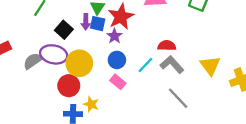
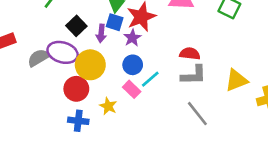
purple arrow: (86, 22) -> (101, 33), moved
gray L-shape: (172, 64) -> (194, 75), turned 125
cyan line: (145, 65) -> (150, 79), moved
yellow triangle: (210, 66) -> (236, 80), turned 40
yellow star: (91, 104) -> (108, 106), moved

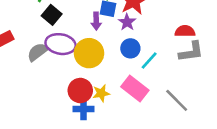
black square: (76, 26) -> (52, 15), moved
red circle: (76, 89) -> (80, 90), moved
pink rectangle: (132, 89) -> (135, 89), moved, size x1.5
yellow star: (108, 106) -> (101, 93), moved, turned -30
gray line: (197, 114) -> (177, 100), moved

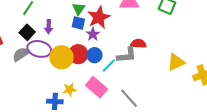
black square: (52, 15) -> (27, 32), moved
purple arrow: (96, 21) -> (49, 27), moved
gray L-shape: (191, 52) -> (127, 55), moved
red circle: (80, 90) -> (78, 54), moved

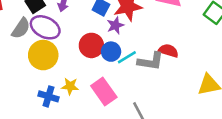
gray semicircle: (21, 54) -> (21, 28), turned 144
yellow circle: (61, 57) -> (43, 55), moved
cyan line: (109, 65) -> (127, 57), moved

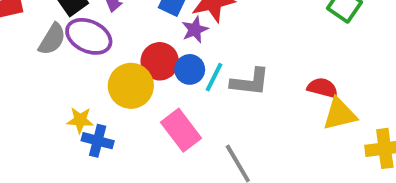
red semicircle: (168, 51) -> (323, 88), moved
yellow circle: (43, 55) -> (131, 86), moved
cyan line: (127, 57) -> (214, 77), turned -30
yellow star: (70, 86) -> (80, 120), moved

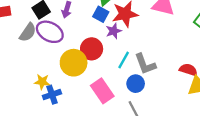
blue circle: (190, 69) -> (136, 84), moved
gray L-shape: (250, 82) -> (145, 64), turned 60
blue cross: (98, 141) -> (52, 95), turned -36

